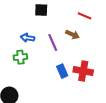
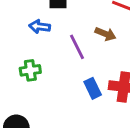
blue arrow: (28, 38) -> (40, 27), moved

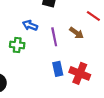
blue arrow: (40, 27) -> (30, 25), moved

